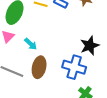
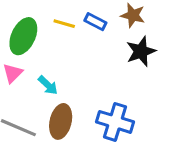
black star: (90, 46) -> (141, 51), moved

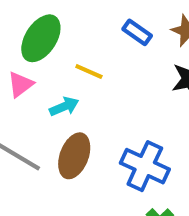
yellow line: (64, 24) -> (89, 71), moved
cyan arrow: (48, 85) -> (64, 106), turned -75

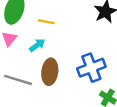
blue cross: (145, 166) -> (91, 68), turned -32

